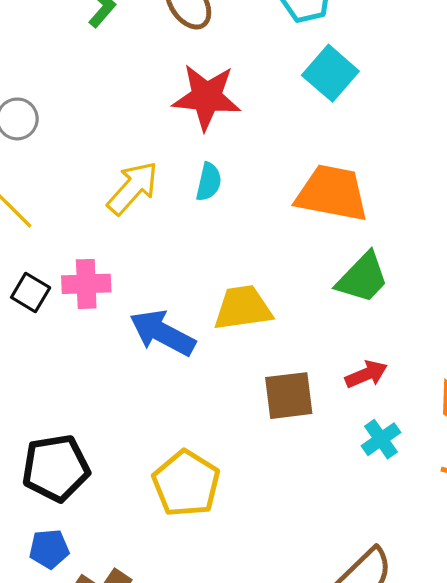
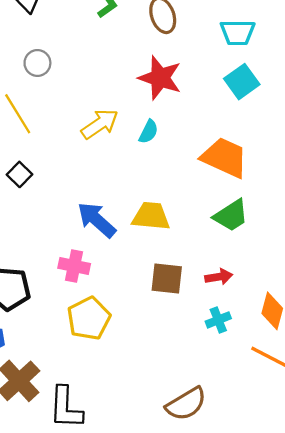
pink cross: (86, 284) -> (74, 266), moved

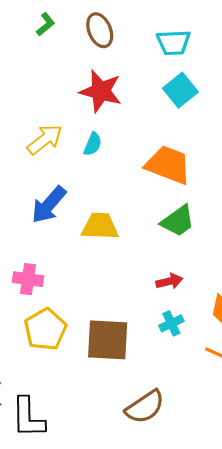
blue arrow: (97, 220) -> (49, 205), moved, turned -87
brown square: (167, 279) -> (108, 340), moved, size x1.4

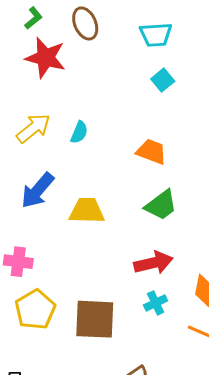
cyan square: (180, 90) -> (163, 80), size x0.7
red star: (101, 91) -> (46, 58), moved
orange trapezoid: (168, 165) -> (151, 152), size x0.7
red arrow: (169, 281) -> (153, 263), size x1.5

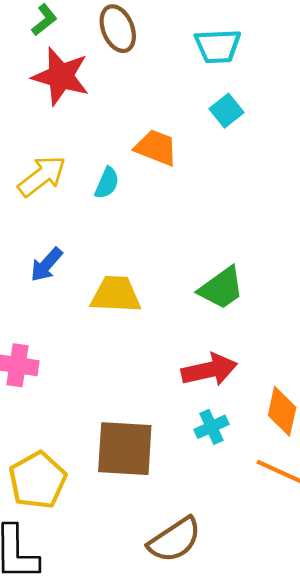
orange trapezoid: (151, 152) -> (156, 148), moved
blue arrow: (38, 190) -> (46, 265), size x0.7
yellow pentagon: (35, 309) -> (38, 480), moved

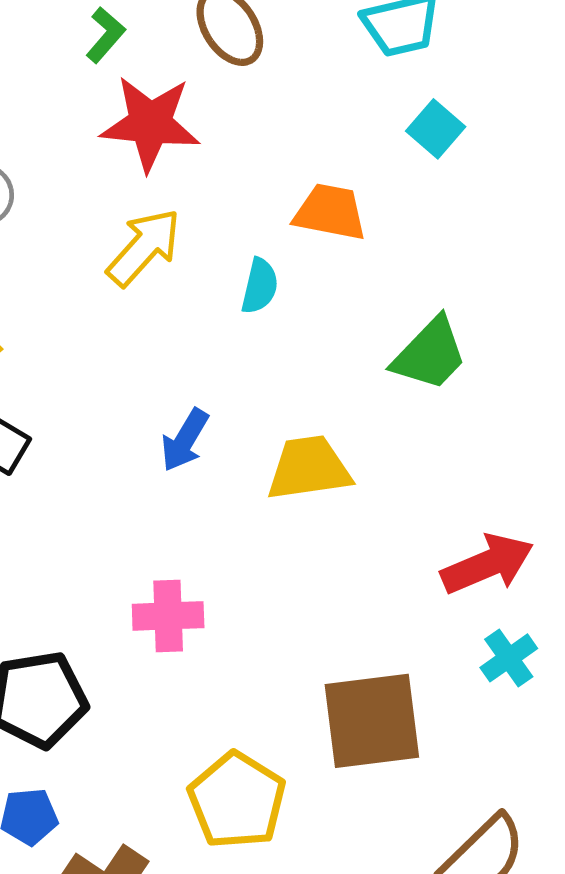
yellow arrow: (42, 176) -> (144, 247), moved
green trapezoid: (221, 288) -> (430, 354), moved

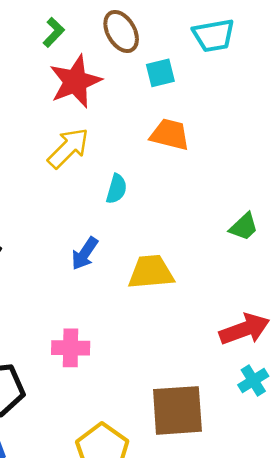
red star: (150, 123) -> (75, 81), turned -30
cyan square: (436, 129) -> (160, 73), moved, turned 32
cyan semicircle: (260, 286) -> (117, 189), moved
green trapezoid: (430, 354) -> (244, 227), moved, size x0.7

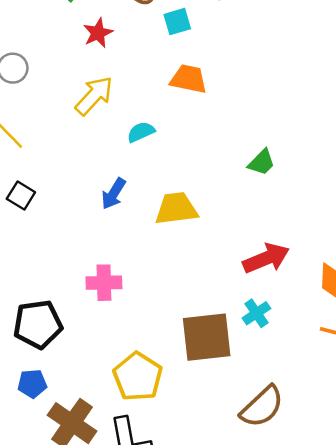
red star: (75, 81) -> (98, 33), size x0.6
cyan semicircle: (117, 189) -> (141, 132), turned -128
cyan cross: (253, 381) -> (256, 313), moved

